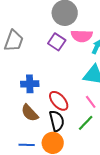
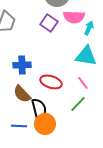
red ellipse: (59, 101) -> (51, 82), turned -30
black semicircle: (57, 121) -> (39, 109), moved

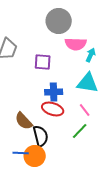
purple square: (49, 23) -> (43, 62), moved, turned -30
blue cross: (22, 65) -> (54, 92), moved
orange circle: (45, 124) -> (35, 156), moved

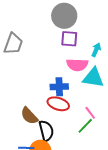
pink semicircle: (76, 44) -> (77, 65), moved
purple square: (43, 62) -> (69, 39), moved
pink line: (85, 110) -> (90, 113), moved

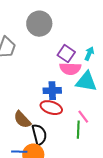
gray circle: (64, 16) -> (39, 24), moved
purple square: (69, 39) -> (66, 54), moved, turned 30
green line: (85, 126) -> (78, 130), turned -42

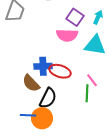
pink semicircle: (70, 69) -> (67, 35), moved
blue cross: (52, 91) -> (43, 66), moved
black semicircle: (39, 135) -> (48, 98), turned 40

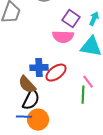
red ellipse: (60, 71) -> (56, 73), turned -55
black semicircle: (48, 98) -> (31, 100), moved

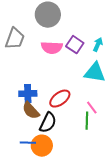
pink semicircle: (63, 37) -> (52, 48), moved
blue cross: (39, 68) -> (28, 94), moved
black semicircle: (31, 100) -> (48, 123), moved

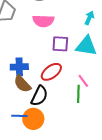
purple square: (75, 45) -> (60, 44), moved, turned -30

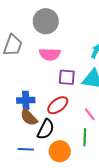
green line: (78, 94) -> (85, 137), moved
orange circle: (33, 119) -> (60, 151), moved

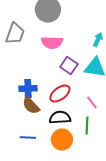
purple square: (67, 77) -> (69, 66), turned 30
black semicircle: (46, 129) -> (60, 118), moved, turned -120

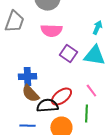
red ellipse: (60, 94) -> (61, 97), moved
black semicircle: (60, 118) -> (47, 106), moved

